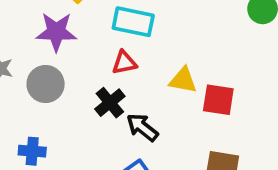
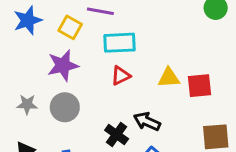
black cross: (110, 103) -> (117, 134), moved

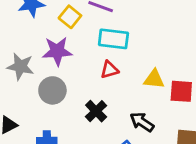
gray star: (27, 104) -> (20, 66), moved, size x1.4
black arrow: (147, 121) -> (142, 122), moved
black cross: (117, 134) -> (96, 111), moved

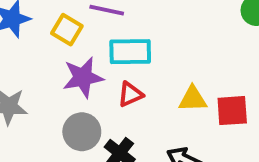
purple star: (57, 51) -> (83, 77), moved
gray circle: (52, 90) -> (82, 132), moved

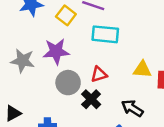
purple star: (83, 77) -> (56, 51), moved
red triangle: (130, 94) -> (99, 74), moved

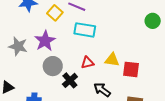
purple star: (56, 51) -> (45, 41), turned -30
red triangle: (99, 74) -> (87, 63), moved

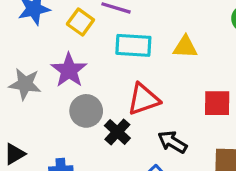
yellow triangle: (112, 60) -> (185, 47), moved
red triangle: (87, 63) -> (143, 99), size x1.5

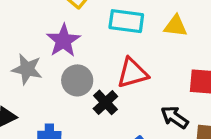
gray star: (25, 84) -> (27, 69), moved
black arrow: (172, 142) -> (175, 117), moved

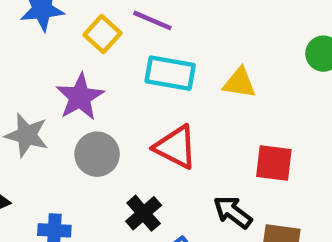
red triangle: (132, 73) -> (176, 147), turned 40
black cross: (105, 102) -> (144, 213), moved

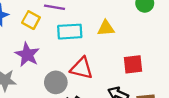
gray circle: (97, 154) -> (56, 82), moved

